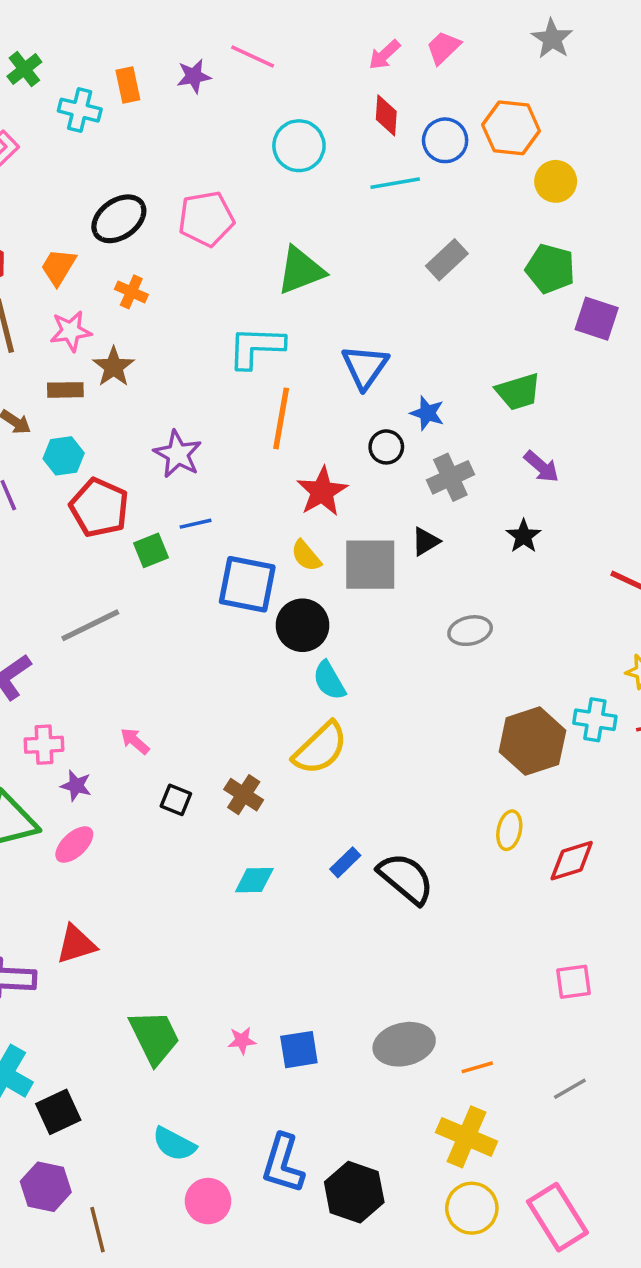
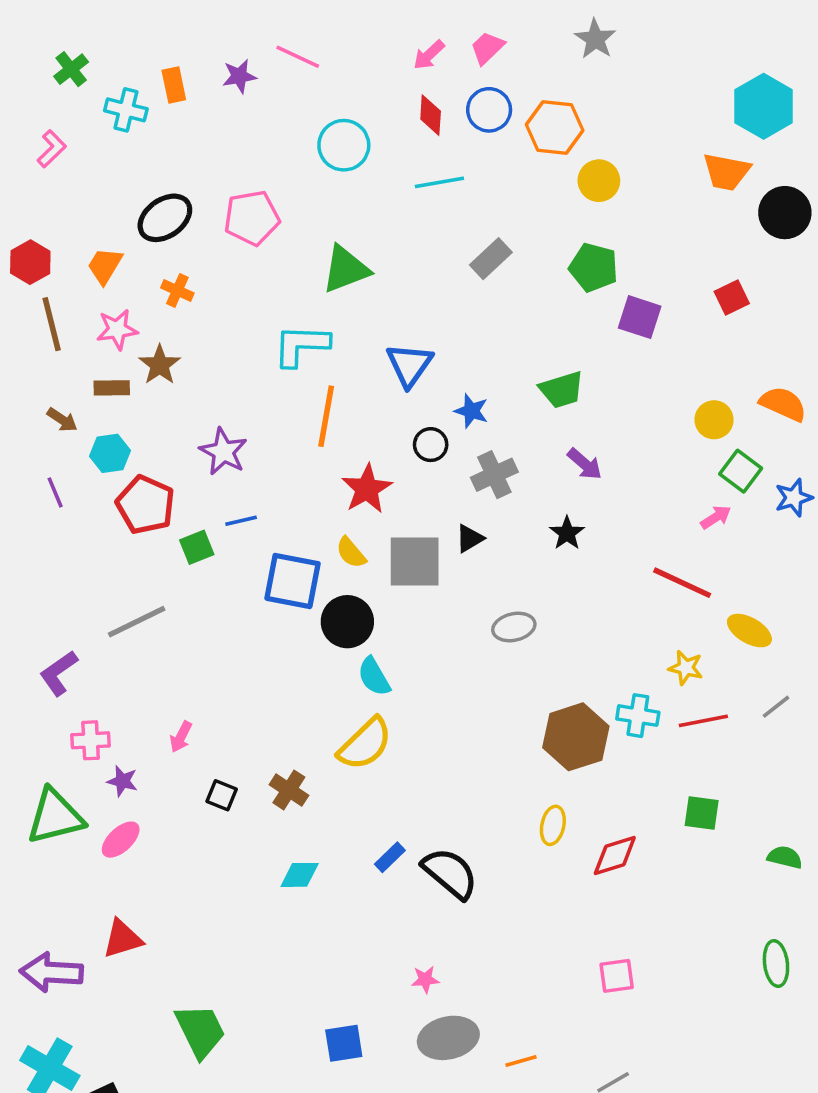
blue circle: (445, 140) -> (489, 110), moved
pink arrow: (135, 741) -> (181, 737), turned -104
pink star: (242, 1041) -> (425, 979), moved

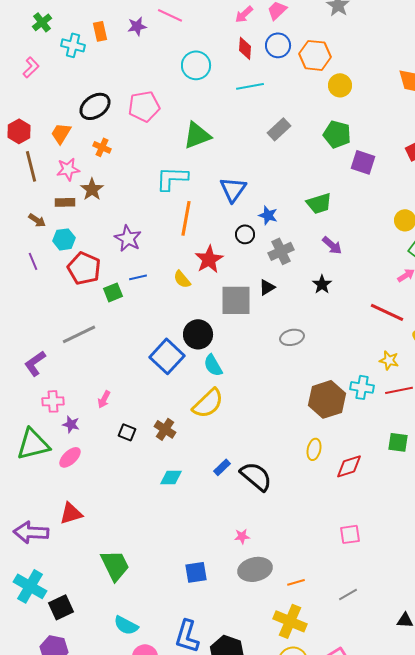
yellow semicircle: (351, 553) -> (182, 279), moved
blue square: (292, 581) -> (167, 356), moved, turned 32

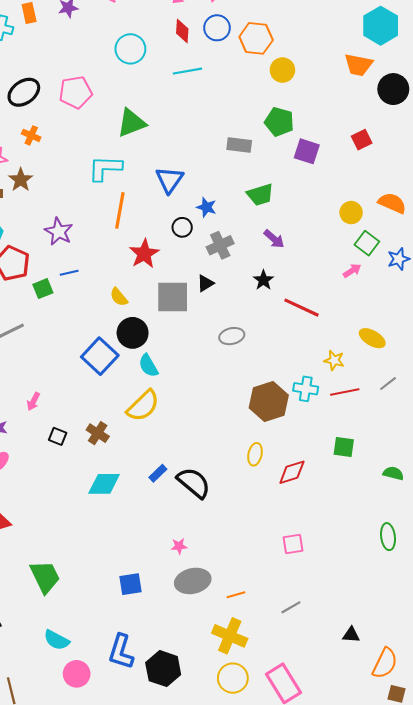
gray rectangle: (279, 129) -> (239, 145), moved, turned 50
yellow semicircle: (182, 279) -> (119, 297), moved
red line: (387, 312) -> (301, 308), moved
cyan diamond: (171, 477) -> (104, 484), size x1.4

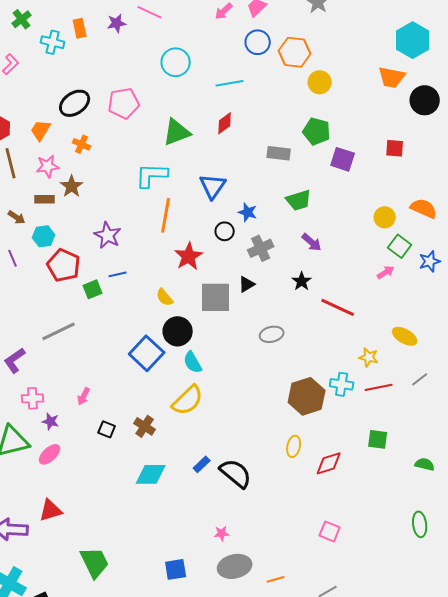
red diamond: (182, 31) -> (225, 123), moved, turned 50
red square: (362, 140) -> (395, 148), turned 30
pink square: (293, 544) -> (330, 531), turned 30

